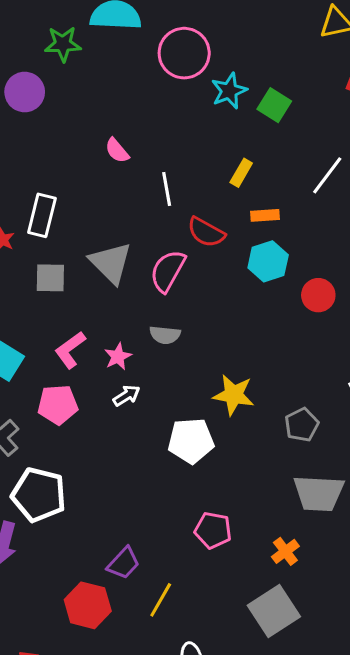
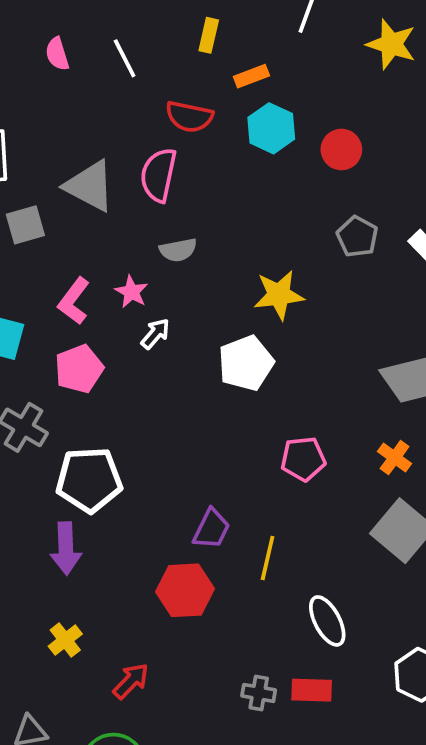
pink semicircle: (117, 151) -> (57, 54), turned 40
white line: (167, 189) -> (125, 58), moved
gray pentagon: (302, 425) -> (357, 237), moved

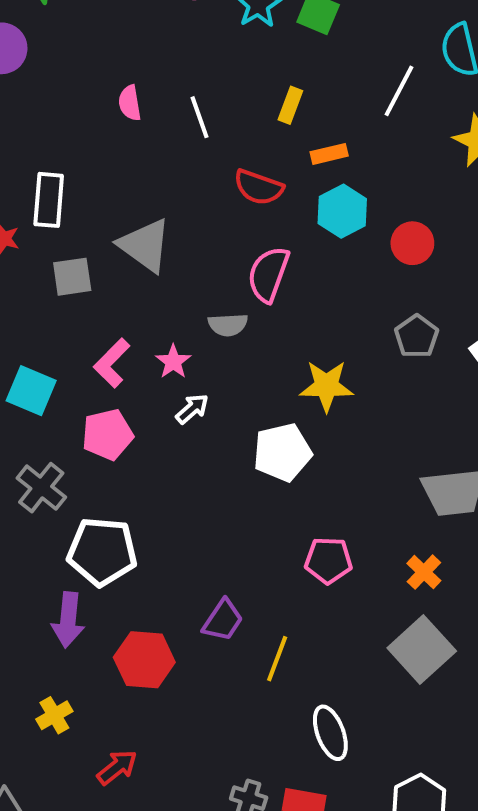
pink semicircle: (159, 175) -> (268, 274), moved
red hexagon: (185, 590) -> (144, 660), moved

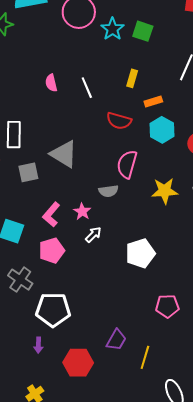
yellow star: (326, 386) -> (165, 191), moved
purple arrow: (68, 620) -> (38, 345), size x0.6

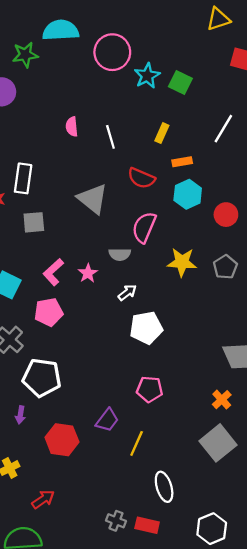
gray triangle: (64, 154) -> (93, 199), moved
white arrow: (93, 235) -> (127, 293), moved
pink pentagon: (167, 306) -> (150, 389), moved

